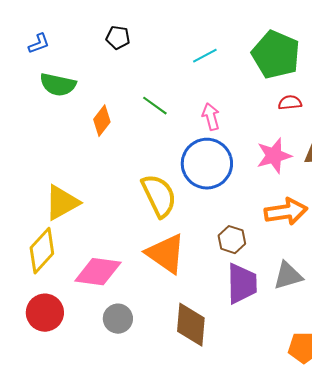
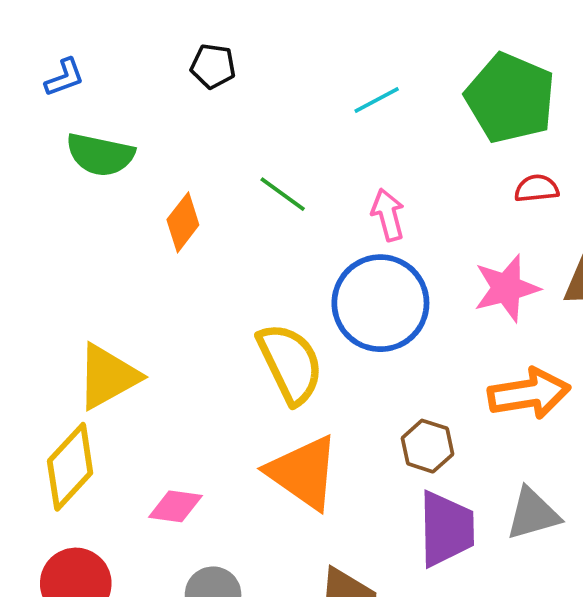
pink diamond: (98, 272) -> (175, 506), size x0.6

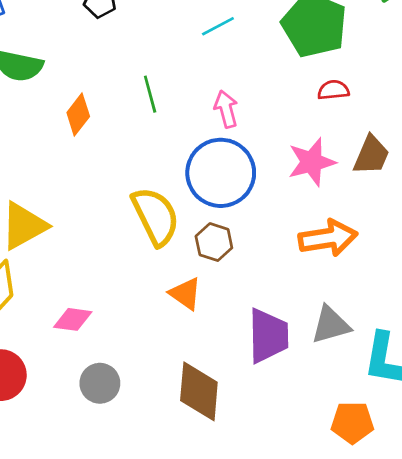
green line: (283, 194) -> (150, 94), turned 39
brown hexagon: (427, 446) -> (214, 242), moved
orange triangle: (303, 472) -> (185, 294), moved, size x0.6

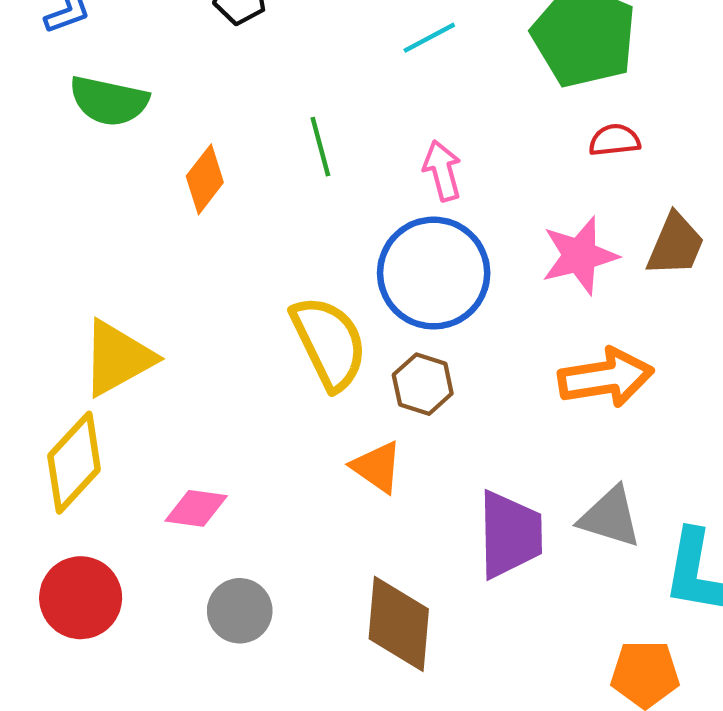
gray triangle: (331, 325) -> (610, 517), turned 33

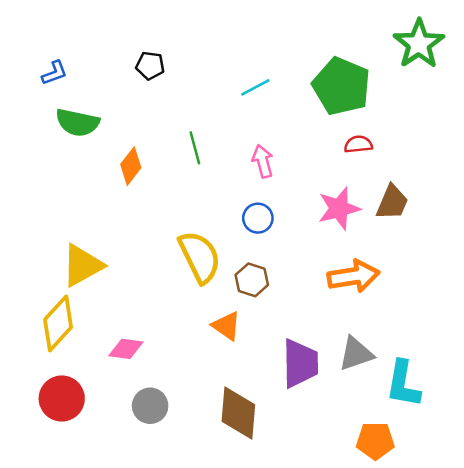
blue circle: (434, 273) -> (258, 218), size x0.5
gray triangle: (610, 517) -> (356, 354), turned -36

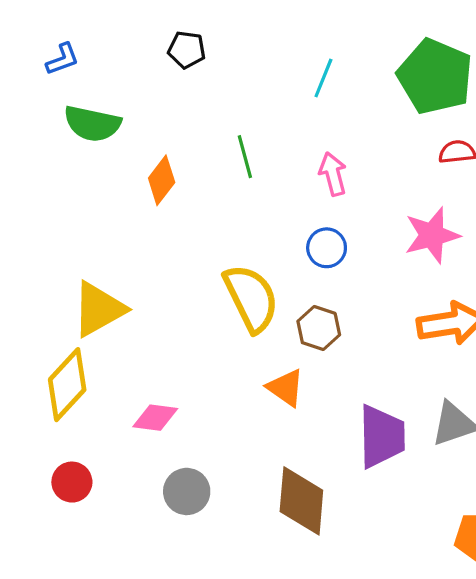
cyan line: (255, 87) -> (323, 78), turned -40
red circle: (62, 398) -> (72, 482), size x0.7

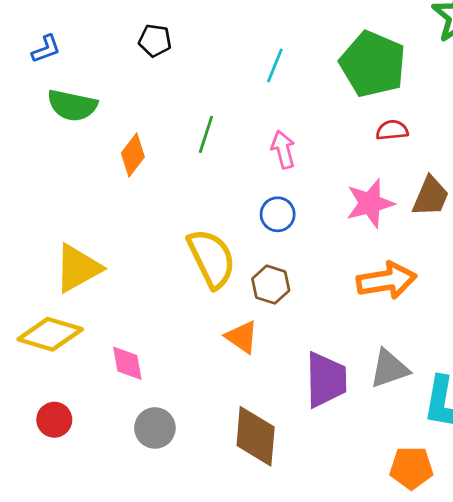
green line: (245, 157) -> (206, 134), turned 33
yellow diamond: (67, 385) -> (50, 334), turned 64
pink diamond: (155, 418) -> (127, 363), turned 72

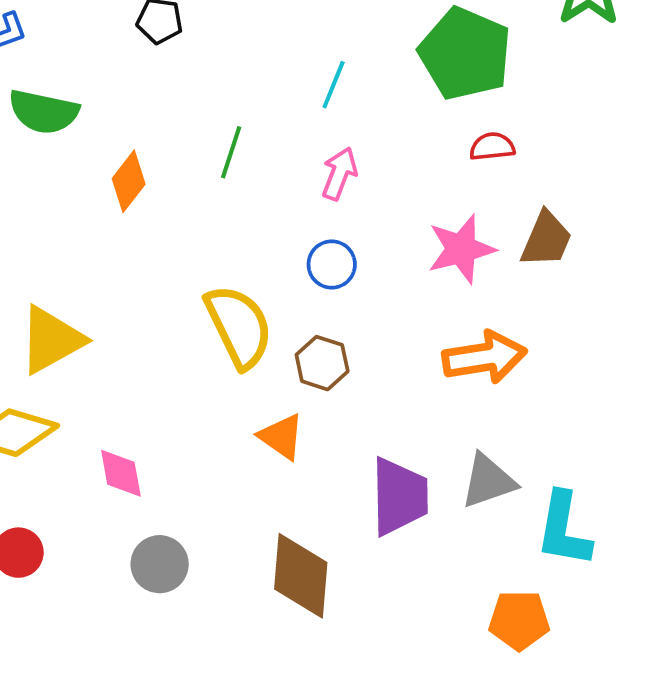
cyan line: (275, 65) -> (334, 85), moved
pink arrow: (283, 149) -> (339, 174), turned 36

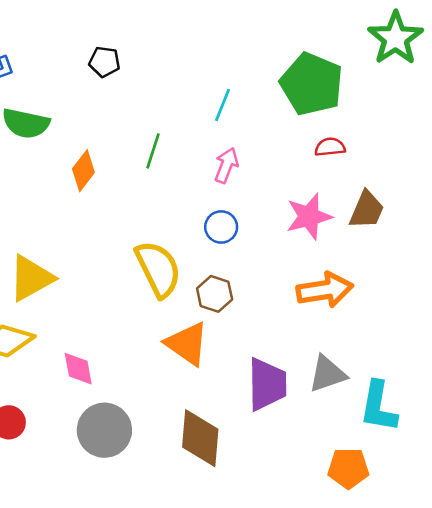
orange triangle: (281, 437) -> (187, 344), size x1.4
gray circle: (160, 564) -> (104, 430), size x1.4

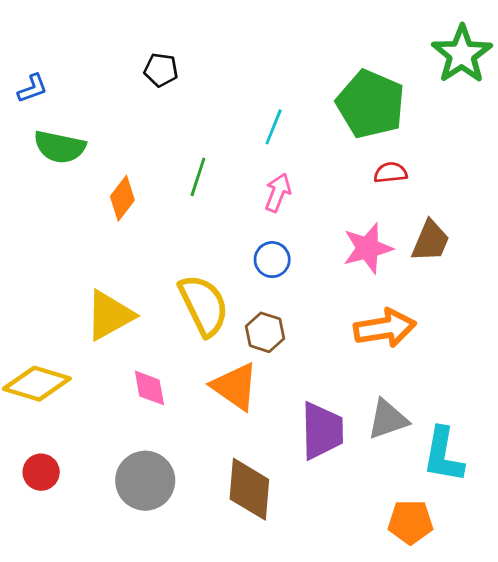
black pentagon: (104, 62) -> (161, 70), moved
yellow triangle: (31, 278) -> (110, 315), moved
pink diamond: (78, 369) -> (149, 388), moved

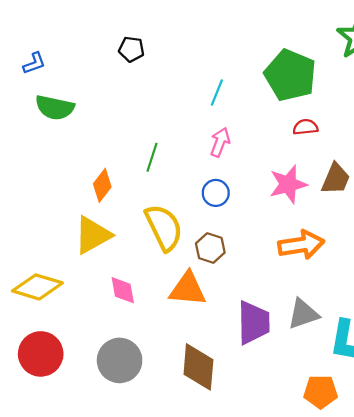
green line: (198, 177) -> (152, 157), moved
orange diamond: (122, 198) -> (102, 185), moved
orange triangle: (235, 387) -> (188, 289), turned -30
red circle: (41, 472) -> (41, 354), size x1.6

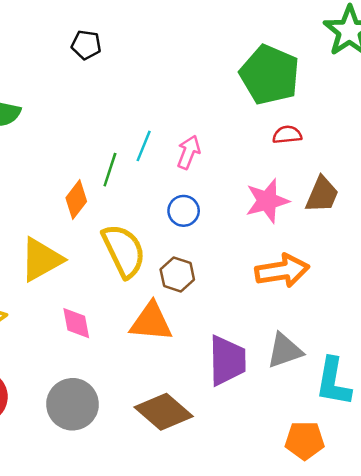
cyan line: (217, 92) -> (144, 146), moved
orange diamond: (102, 185) -> (76, 200), moved
brown diamond: (198, 367) -> (164, 412), turned -54

